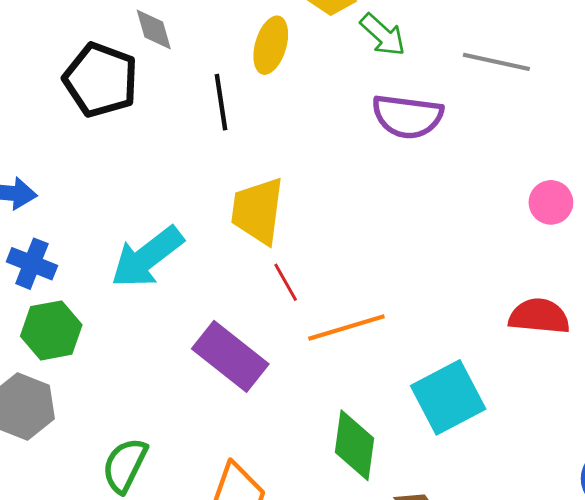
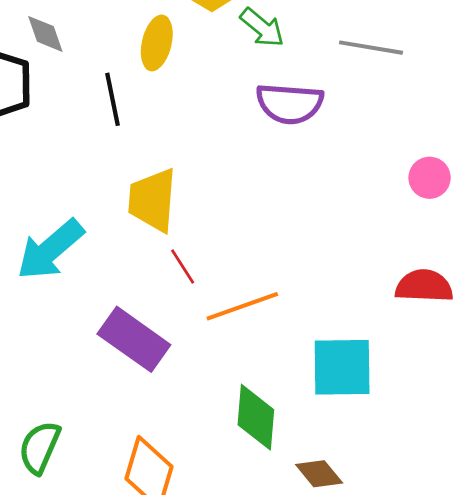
cyan square: (448, 397) -> (342, 367), turned 30

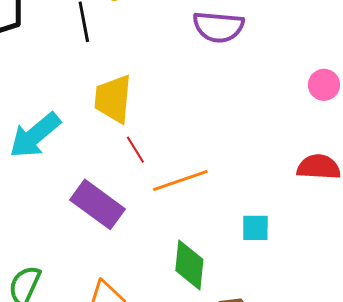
cyan square: (342, 367) -> (255, 228), size x0.6

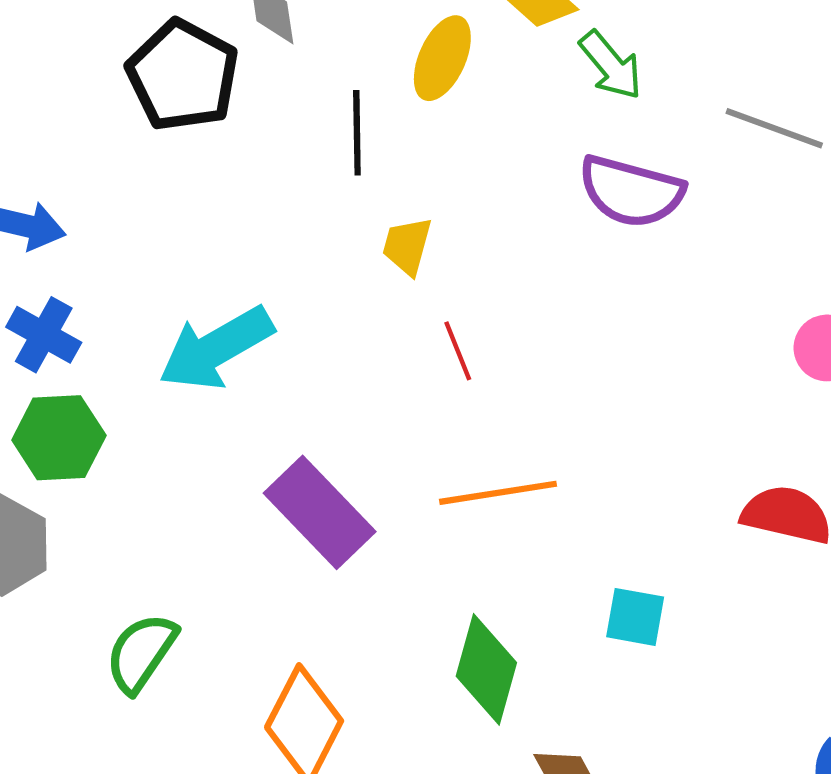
yellow trapezoid: (113, 99) -> (407, 246), moved, size x0.6
red line: (135, 150) -> (458, 351), moved

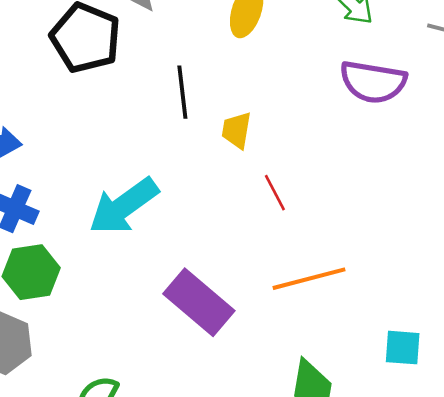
black line: (357, 133) -> (182, 92), moved

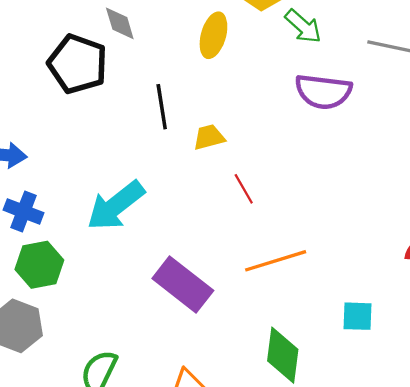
yellow trapezoid: (237, 130) -> (209, 137), turned 68

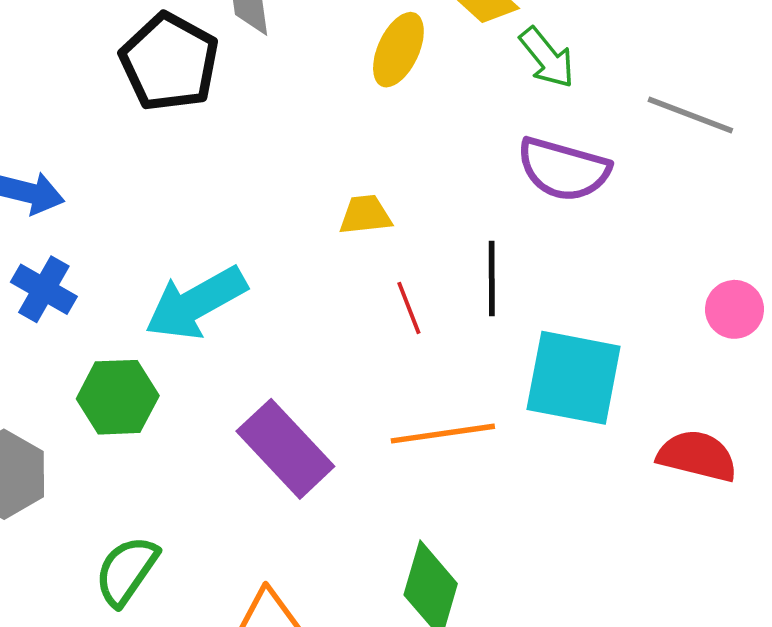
black line: (162, 107) -> (492, 279), moved
green hexagon: (39, 265) -> (118, 397), moved
cyan square: (357, 316) -> (574, 378), moved, size x1.8

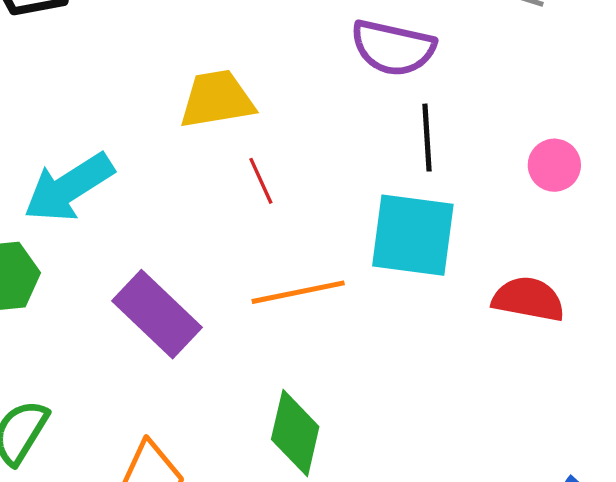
yellow trapezoid: (365, 215) -> (217, 99), size x1.6
black line: (492, 279) -> (427, 138), moved

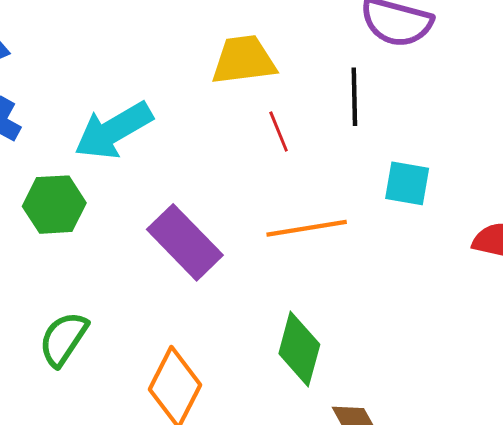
black line: (427, 138) -> (354, 97), moved
cyan square: (413, 235) -> (407, 183), size x0.6

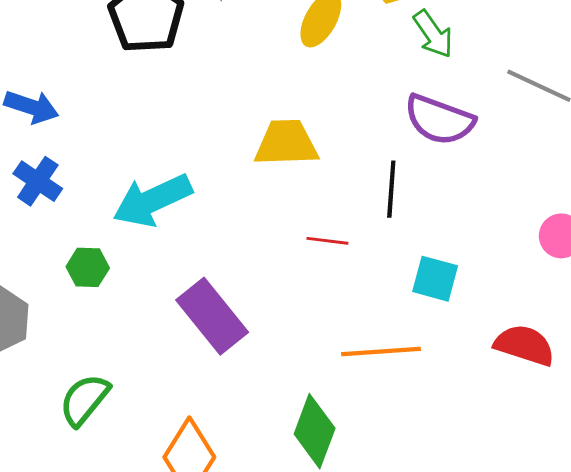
red line: (279, 132) -> (327, 241), moved, turned -66
green hexagon: (54, 205) -> (88, 267), size x0.7
orange line: (307, 228) -> (381, 352), moved

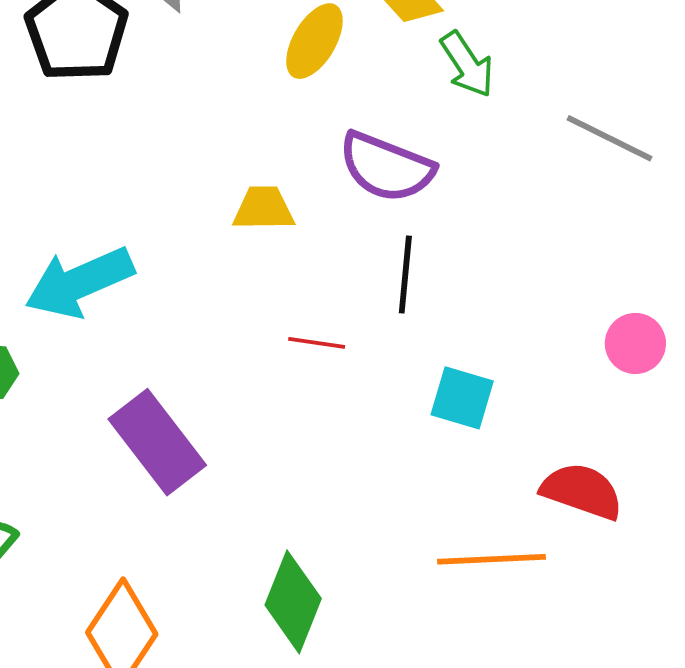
purple semicircle: (439, 120) -> (386, 167), moved
yellow trapezoid: (286, 143) -> (264, 208), size x0.7
orange line: (381, 352) -> (491, 559), moved

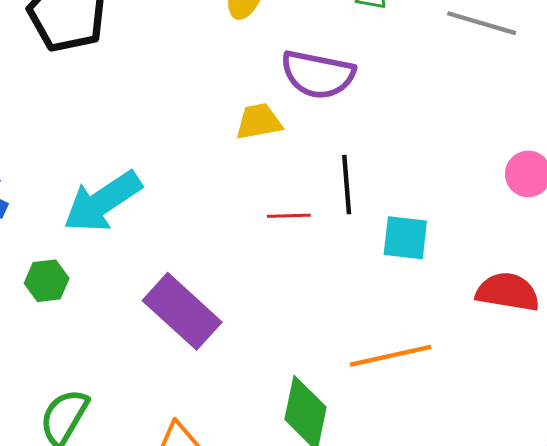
yellow trapezoid: (264, 208) -> (259, 122), moved
black line: (405, 274) -> (347, 185), moved
orange line: (491, 559) -> (391, 356), moved

